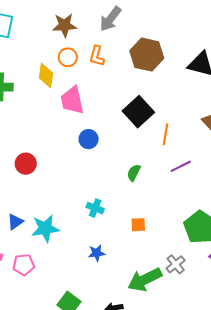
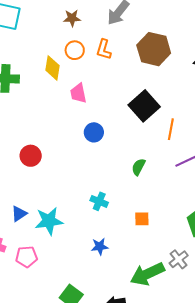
brown star: (65, 25) -> (72, 18), size x0.7
pink trapezoid: (72, 100) -> (78, 93), size x0.7

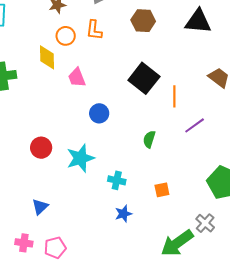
brown hexagon: (154, 49) -> (143, 21), size x0.7
cyan star: (49, 221) -> (80, 158), moved
blue star: (100, 246) -> (123, 214), moved

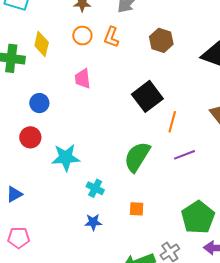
yellow diamond: (47, 57) -> (42, 44), moved
blue circle: (99, 113) -> (39, 103), moved
green semicircle: (149, 139) -> (137, 157), size x1.8

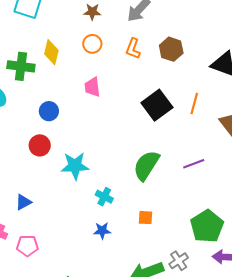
orange L-shape: (111, 37) -> (133, 49), moved
orange line: (172, 122) -> (194, 104), moved

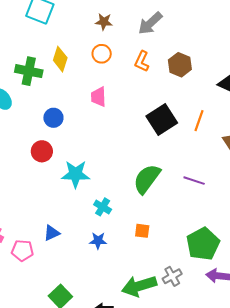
purple line: (194, 164) -> (194, 181), turned 35
blue triangle: (23, 202) -> (52, 233), moved

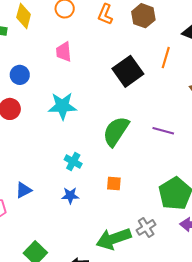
orange line: (199, 121) -> (166, 58), moved
cyan star: (76, 174) -> (62, 106), moved

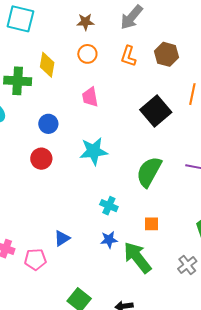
green arrow: (114, 239) -> (137, 258), moved, turned 76

